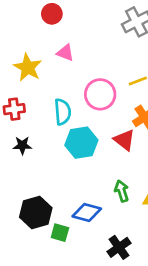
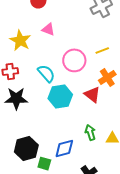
cyan semicircle: (63, 112) -> (46, 73), turned -36
black star: (22, 145) -> (16, 98), size x1.6
blue diamond: (87, 212) -> (64, 148), turned -30

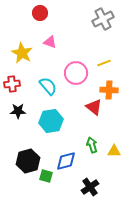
orange cross: (107, 77) -> (109, 90), turned 36
cyan hexagon: (60, 96) -> (51, 121), moved
black star: (16, 98) -> (18, 111), size x0.7

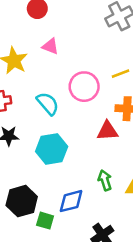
red triangle: (94, 107) -> (108, 131), turned -42

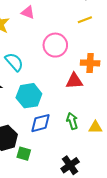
yellow line: (121, 74) -> (85, 20), moved
cyan semicircle: (48, 103) -> (14, 62), moved
blue diamond: (71, 201) -> (41, 123), moved

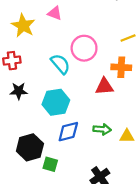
yellow line: (85, 20) -> (128, 38), moved
cyan semicircle: (14, 62) -> (60, 64), moved
green arrow: (72, 121) -> (102, 129), turned 112

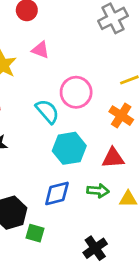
orange cross: (121, 67) -> (121, 116), turned 30
red triangle: (104, 86) -> (113, 158), moved
cyan hexagon: (56, 102) -> (69, 148), moved

